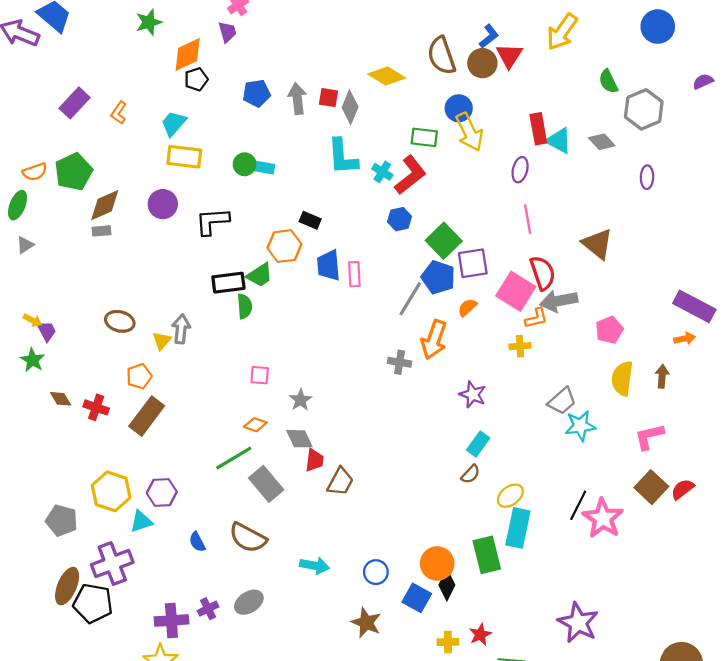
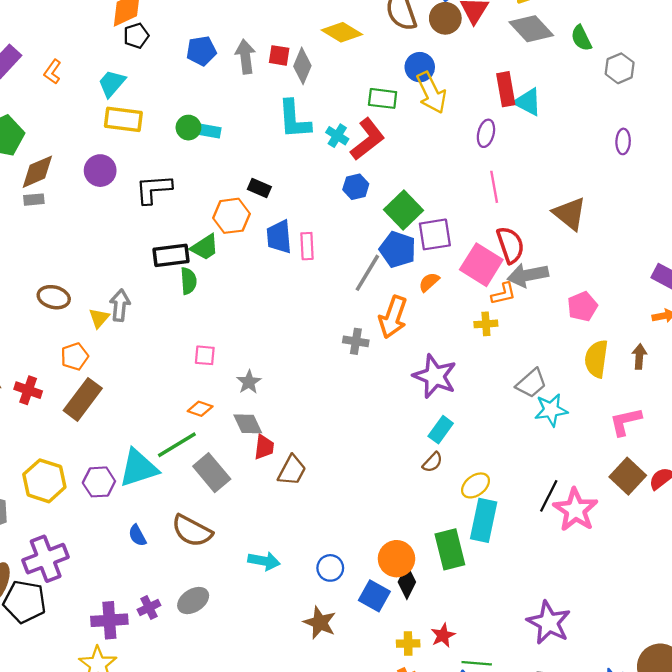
gray hexagon: (644, 109) -> (620, 68), size x0.7
gray diamond: (602, 142) -> (531, 29), moved, size x1.5
purple star: (473, 395) -> (435, 376), size x1.5
cyan triangle: (141, 522) -> (139, 468), moved, size x1.6

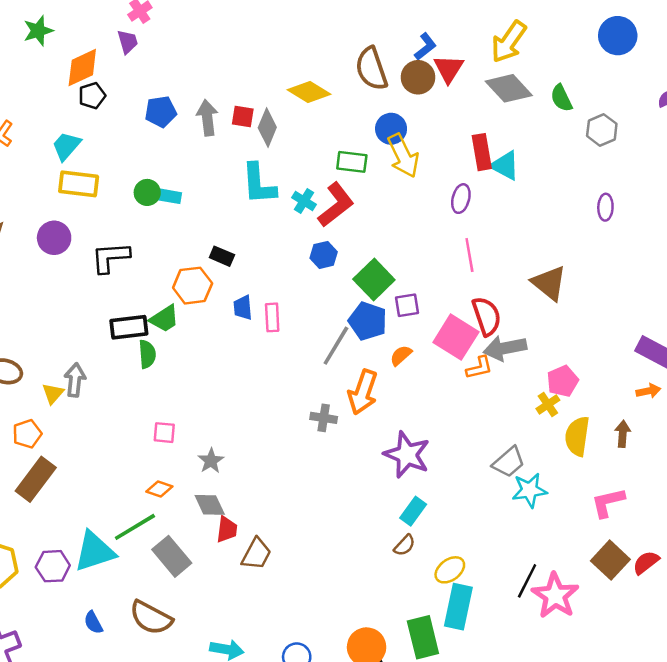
purple square: (435, 234) -> (407, 305), size x0.7
blue trapezoid: (279, 237) -> (243, 308), size x0.7
yellow cross: (486, 324) -> (548, 404), moved, turned -30

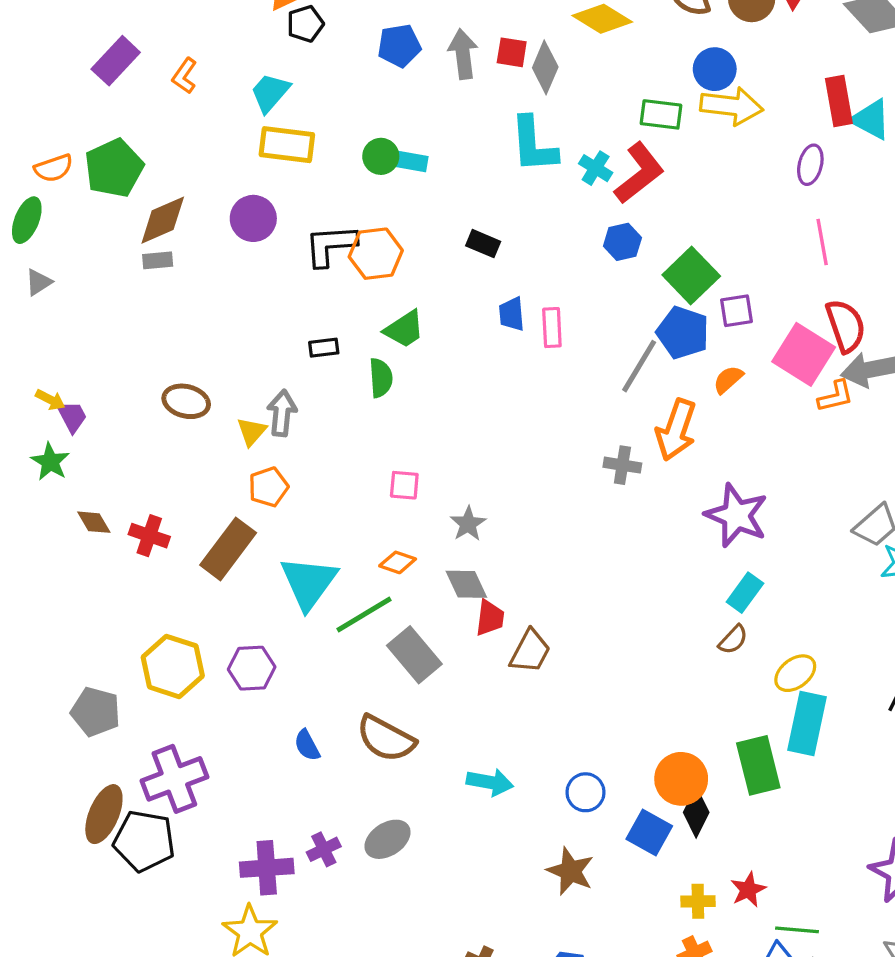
yellow arrow: (403, 156) -> (731, 106), turned -57
orange hexagon: (193, 286) -> (376, 254), moved
black rectangle: (129, 327) -> (324, 348), moved, size x0.6
orange pentagon: (27, 434) -> (268, 487), moved
cyan triangle: (95, 551) -> (309, 583), moved, turned -36

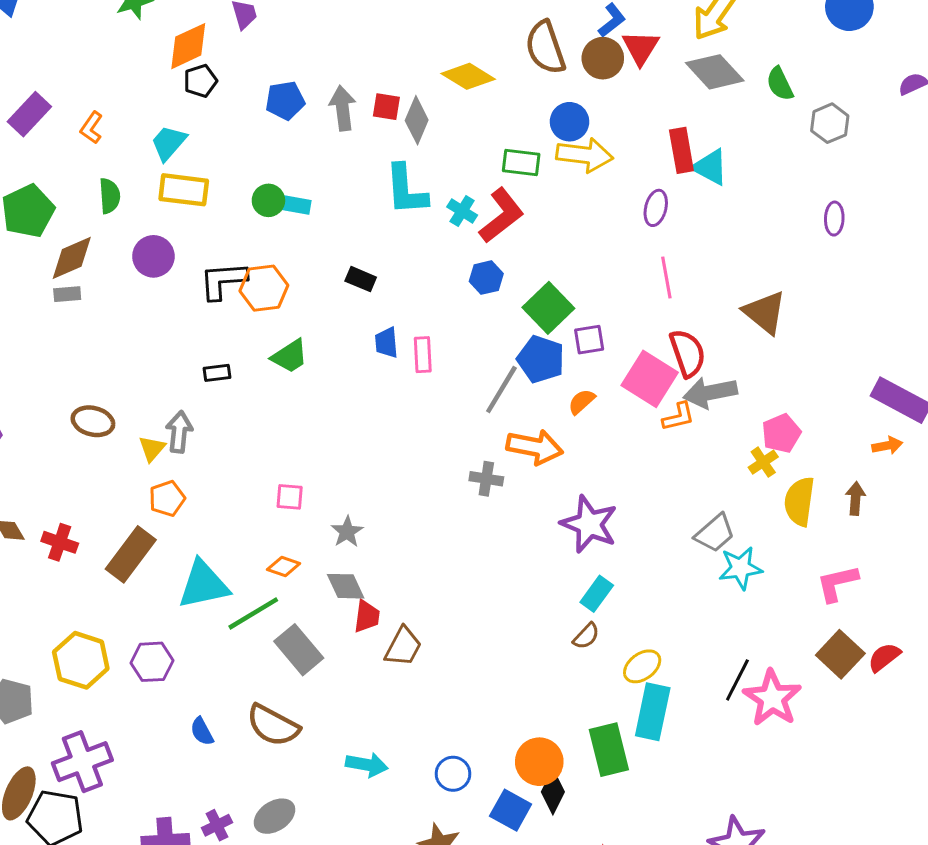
green semicircle: (381, 378) -> (110, 196), moved
orange arrow: (676, 430) -> (535, 447), turned -98
cyan triangle: (309, 583) -> (203, 585), turned 42

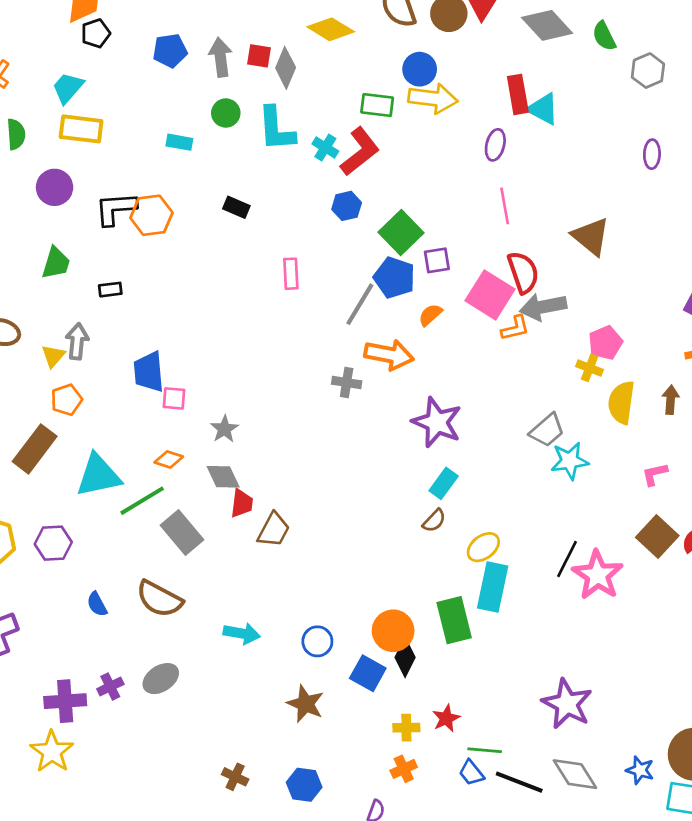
green circle: (268, 200) -> (226, 113), moved
blue trapezoid: (386, 343) -> (149, 372), moved, size x1.5
green trapezoid: (290, 356) -> (56, 263), moved, turned -40
yellow cross: (763, 462) -> (590, 368), turned -35
pink L-shape: (837, 583) -> (655, 474), size x0.7

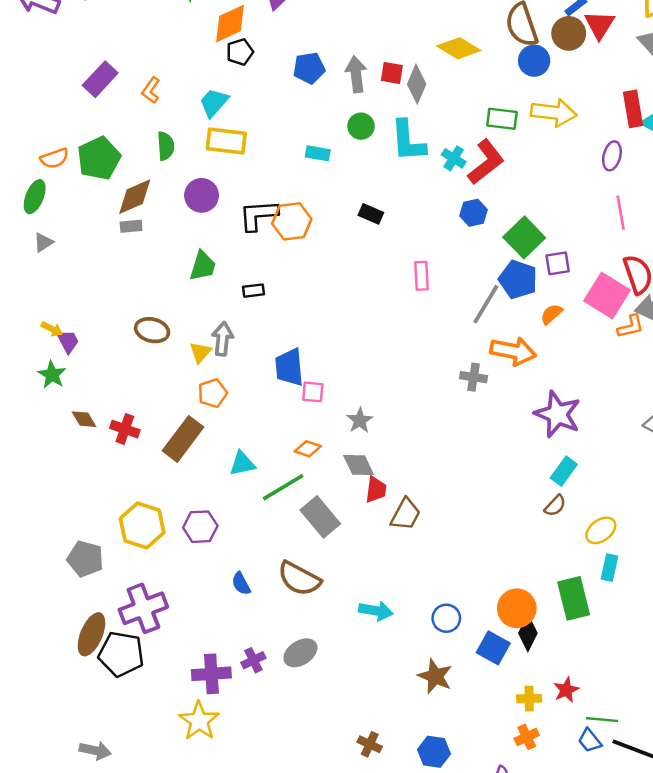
blue circle: (420, 69) -> (534, 61), moved
cyan triangle: (98, 475) -> (242, 464), size x0.6
cyan rectangle: (493, 587) -> (610, 568), size x0.6

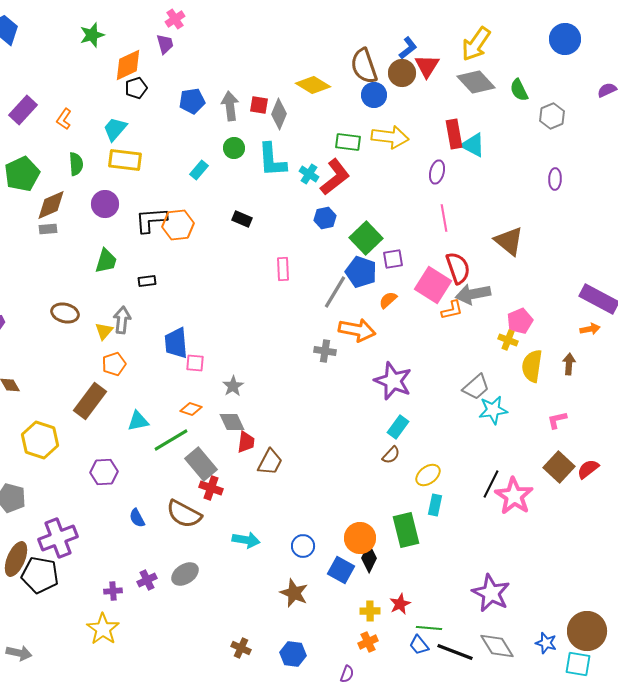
cyan rectangle: (318, 153) -> (199, 170), turned -60
red cross: (125, 429) -> (211, 488), moved
yellow hexagon: (142, 525) -> (40, 440), moved
purple cross: (211, 674) -> (113, 591), size x0.6

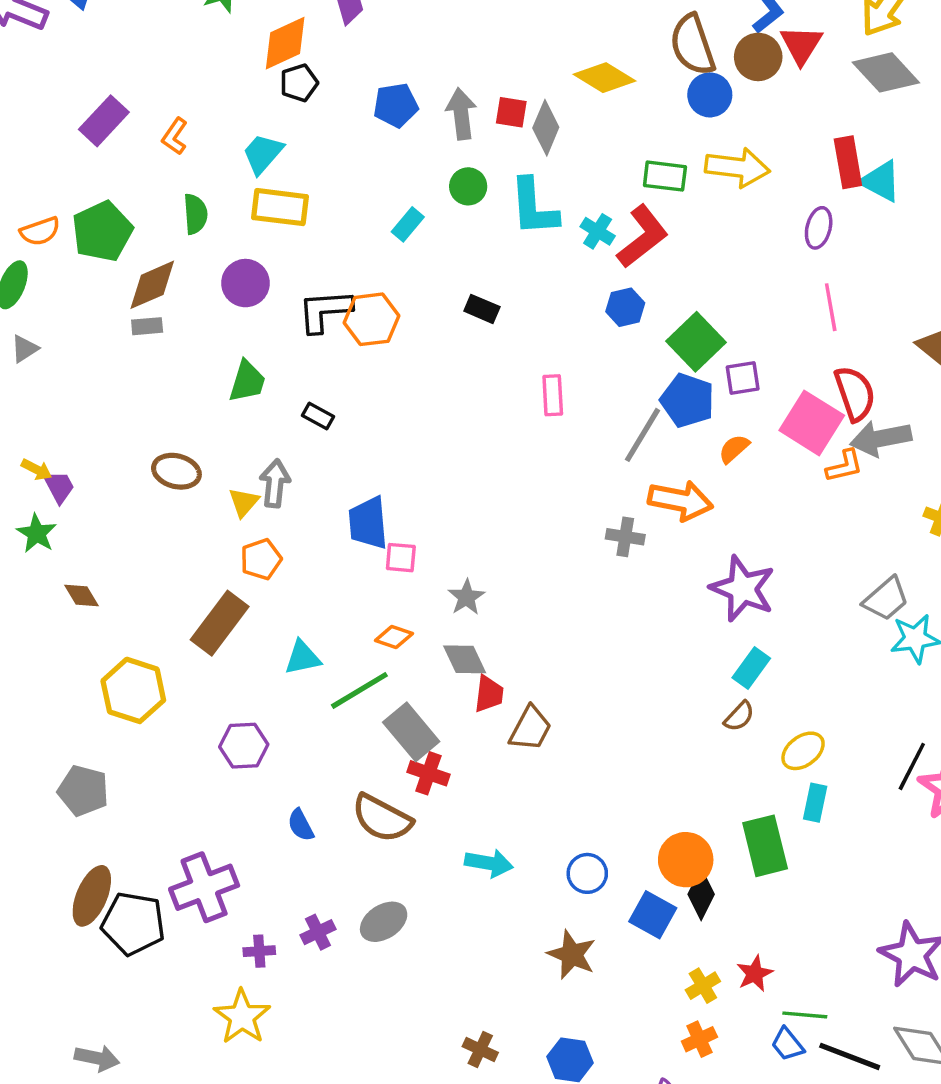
black rectangle: (147, 281) -> (318, 416), turned 36
purple cross: (58, 538) -> (204, 887), moved
yellow cross: (370, 611) -> (703, 986), turned -30

